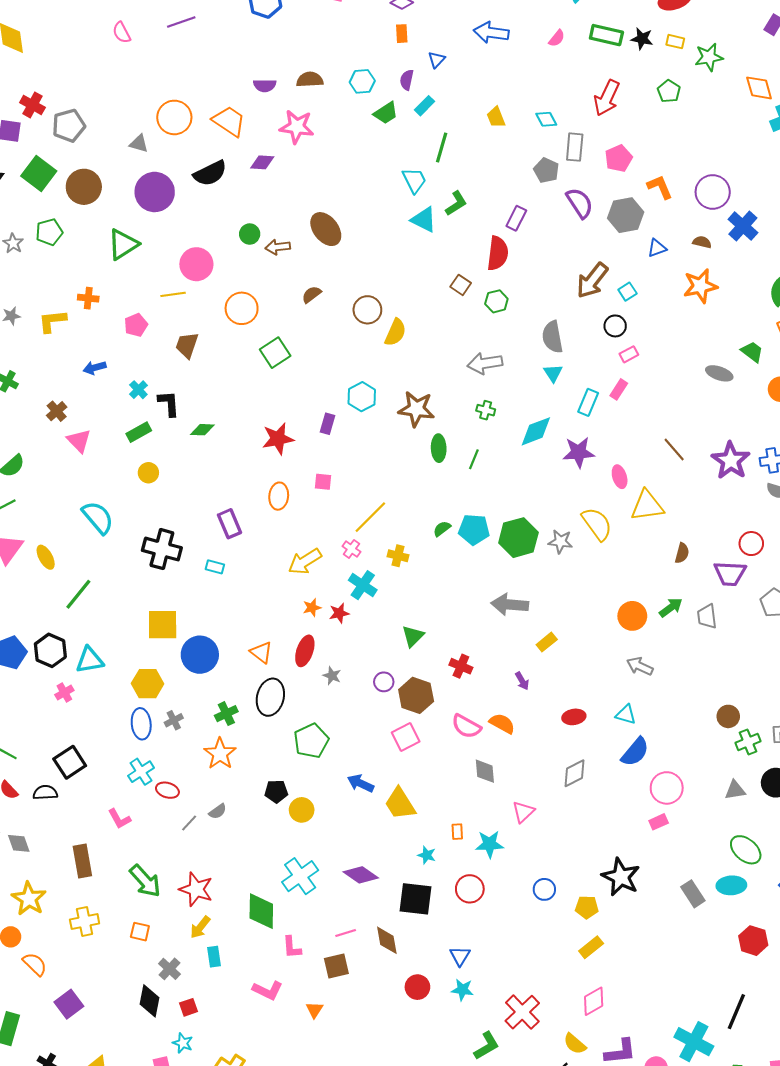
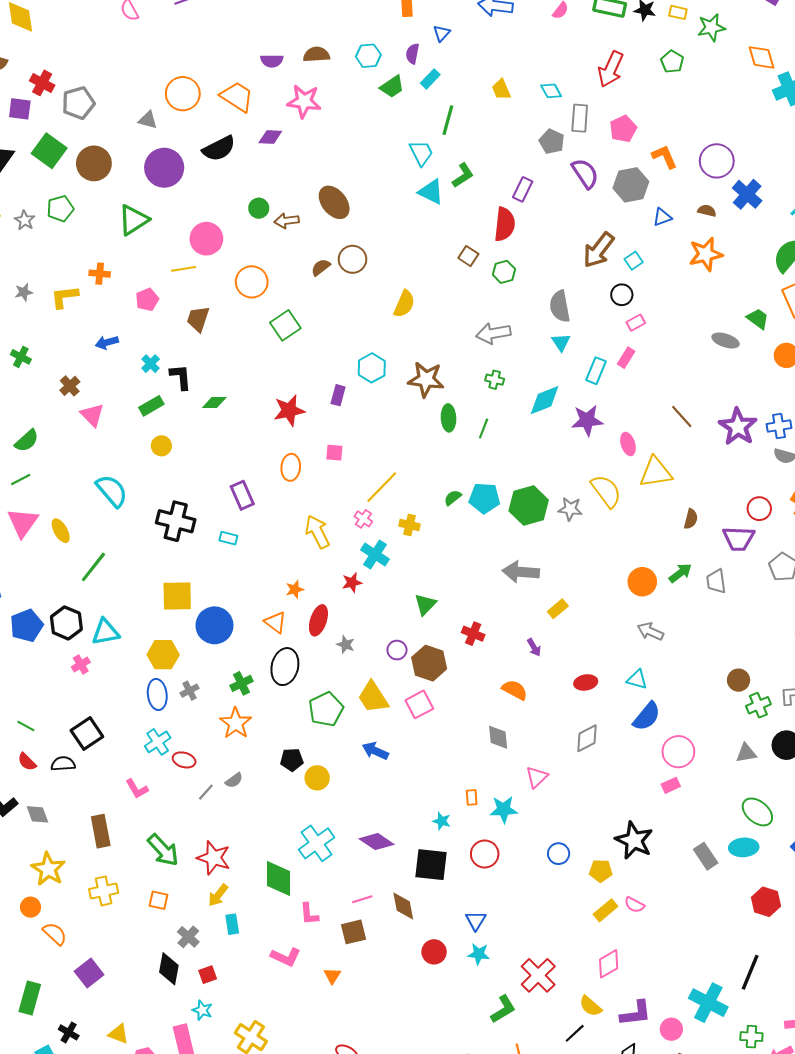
brown circle: (367, 310) -> (352, 259), moved
yellow arrow: (305, 561) -> (317, 532), turned 96
orange star: (312, 608) -> (295, 589), moved
pink semicircle: (466, 726) -> (634, 905), moved, size x0.7
yellow trapezoid: (400, 804) -> (373, 697), moved

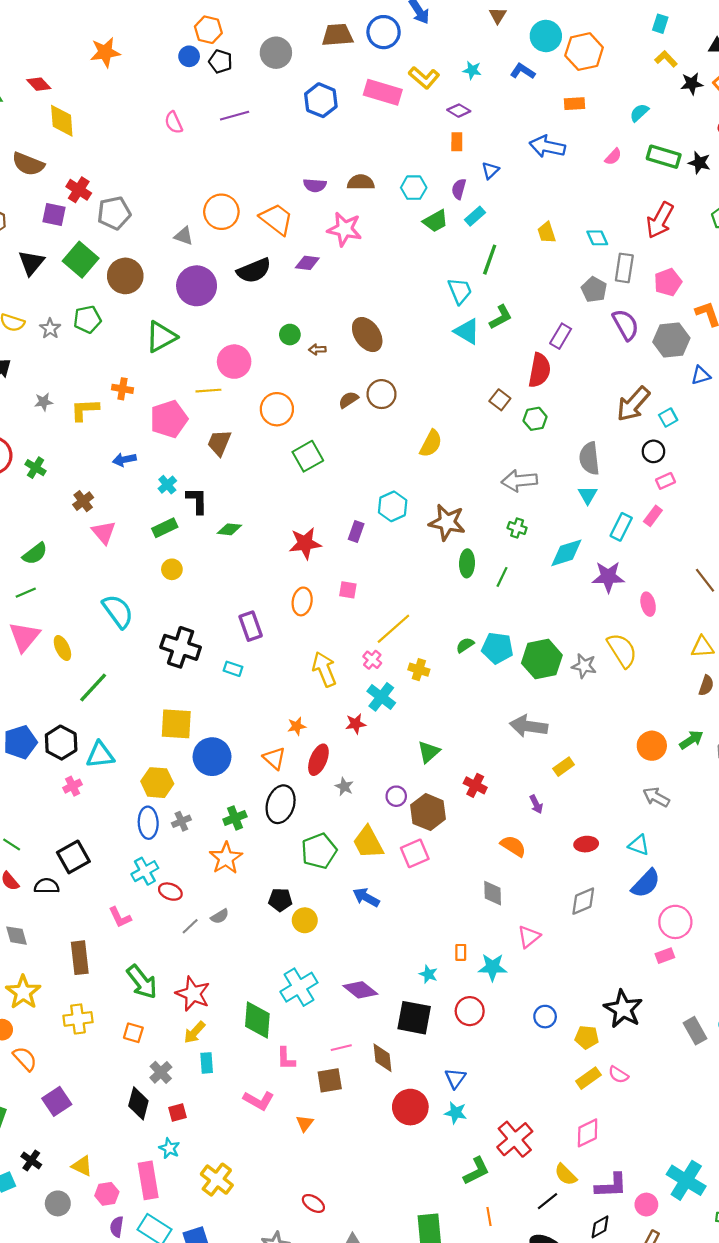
brown arrow: (287, 221) -> (317, 349), size x0.7
pink pentagon: (147, 300) -> (169, 419), size x1.6
yellow triangle: (656, 472) -> (702, 647), moved, size x0.7
red circle: (434, 952) -> (410, 1107), size x1.4

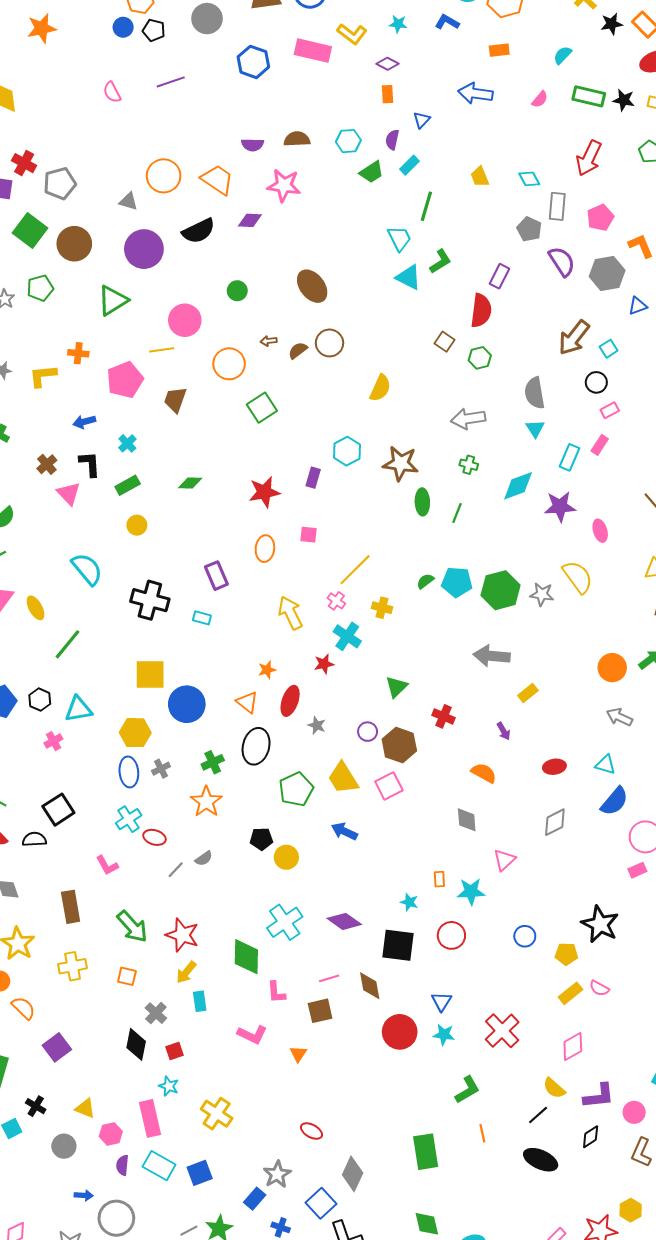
brown arrow: (317, 349) -> (269, 341), moved
black L-shape: (197, 501) -> (90, 464), moved
black hexagon: (61, 743) -> (40, 700), size x0.7
red cross: (515, 1139) -> (502, 1031), moved

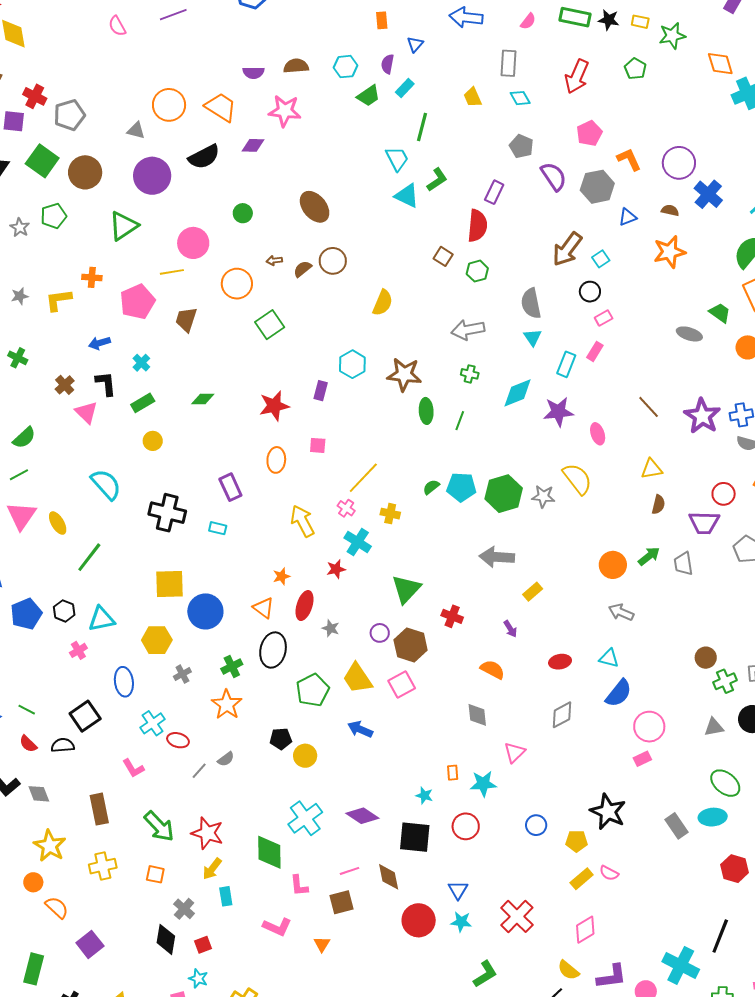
gray rectangle: (557, 206) -> (508, 63), moved
green triangle: (396, 687) -> (406, 589), size x1.4
blue ellipse: (129, 772) -> (124, 682), moved

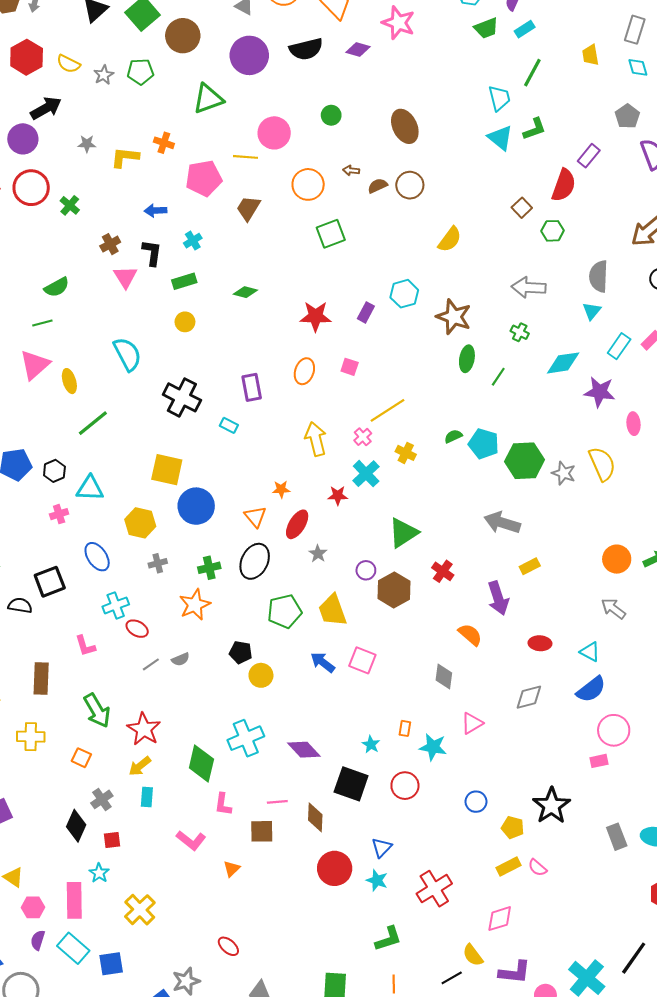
purple arrow: (510, 629) -> (498, 598), size x1.8
blue ellipse: (124, 682) -> (97, 557), turned -40
pink square: (402, 685) -> (362, 660), moved, turned 36

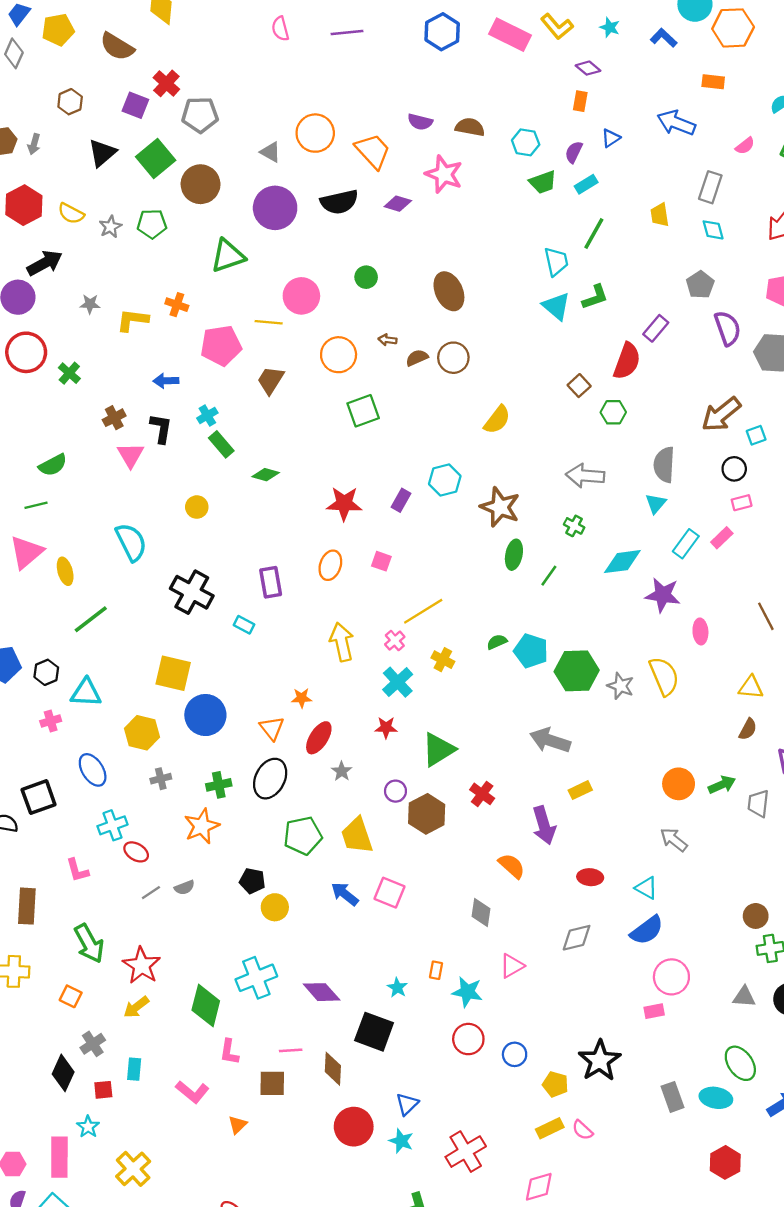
green rectangle: (184, 281) -> (221, 444), moved, turned 65
red star: (338, 495) -> (386, 728), moved
red circle: (405, 786) -> (468, 1039), moved
cyan rectangle: (147, 797) -> (134, 1069), moved

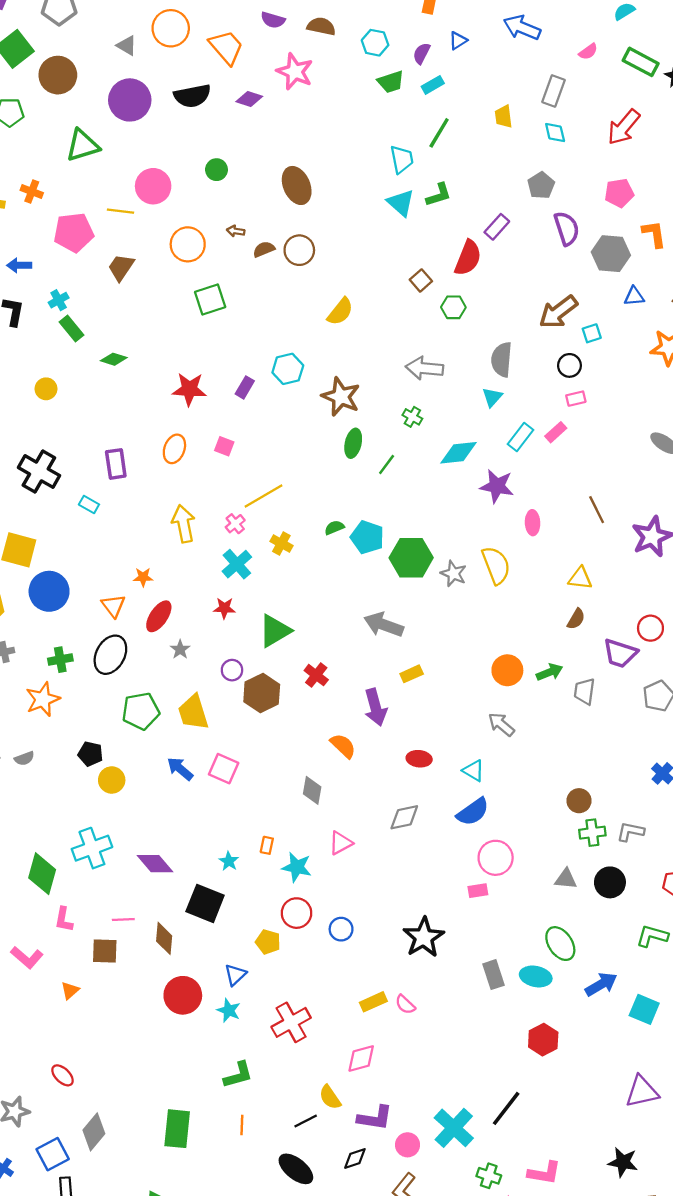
yellow pentagon: (555, 1084) -> (268, 942), moved

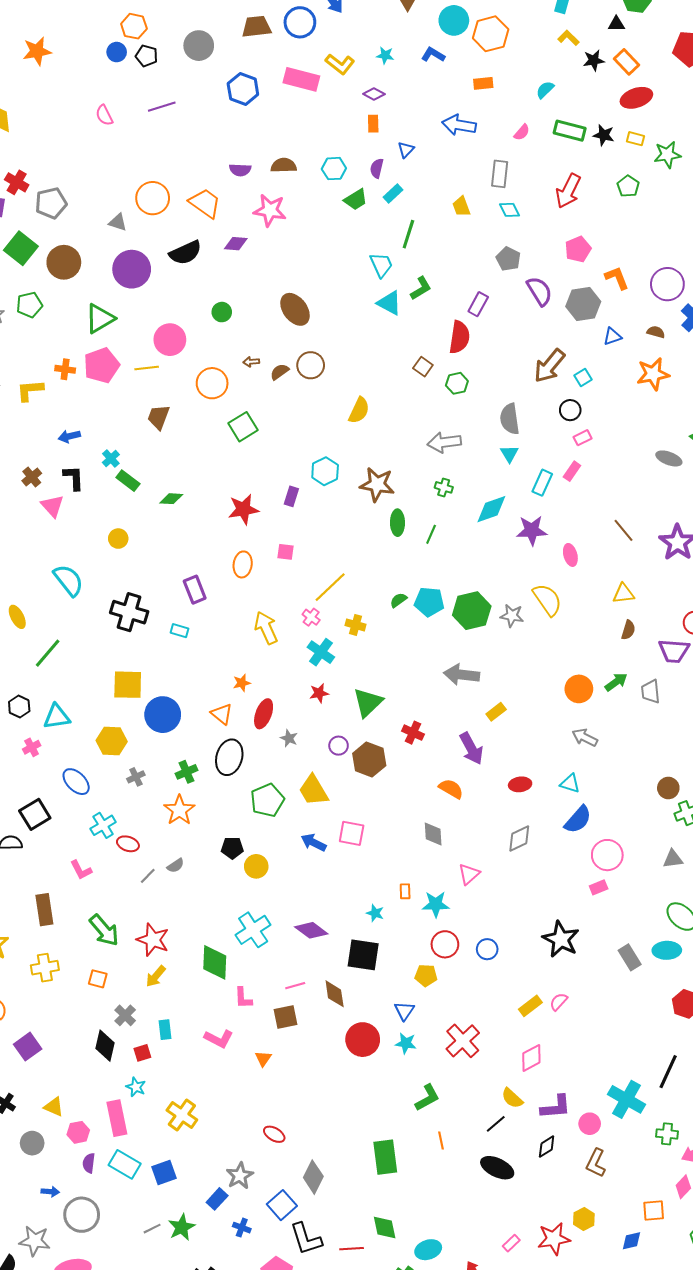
pink pentagon: (74, 232) -> (102, 365), moved
pink semicircle: (405, 1004) -> (559, 1002), turned 102

